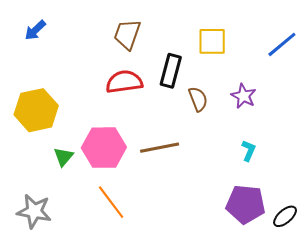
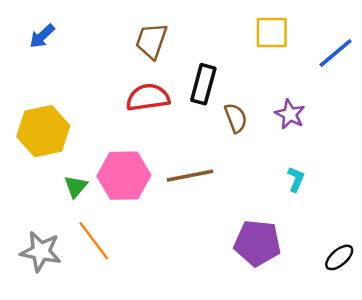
yellow square: (212, 41) -> (272, 32), moved
orange line: (111, 202) -> (94, 241), moved
purple pentagon: (246, 204) -> (257, 243), moved

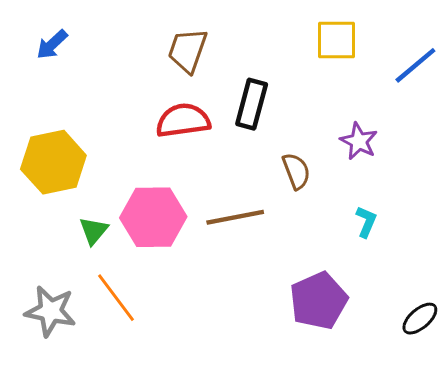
brown semicircle: (236, 118) -> (296, 171), moved
purple pentagon: (257, 243) -> (319, 301), turned -30

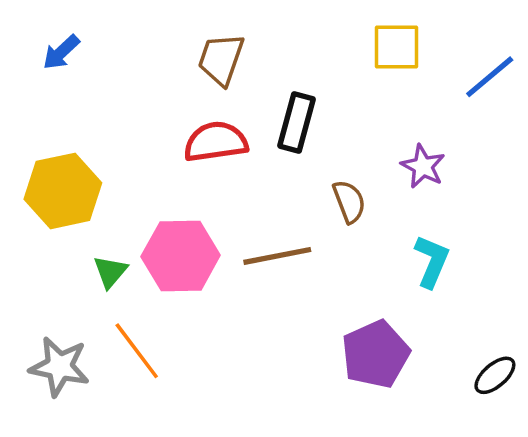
cyan L-shape: (366, 222) -> (432, 261), size x1.4

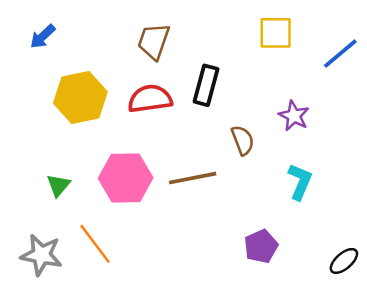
yellow hexagon: (63, 191) -> (80, 97), moved
green triangle: (110, 272) -> (58, 185), moved
purple pentagon: (376, 354) -> (261, 246), size x0.7

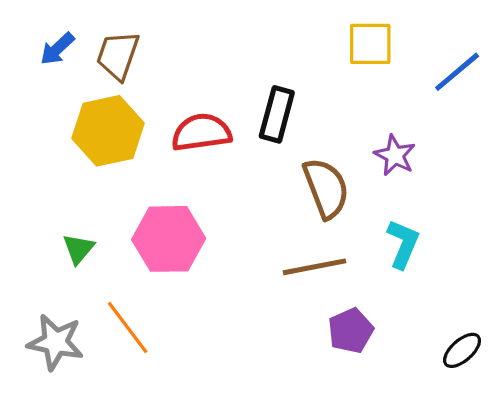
brown trapezoid: (154, 41) -> (118, 55), moved
brown semicircle: (243, 140) -> (326, 188), size x1.5
brown line: (193, 178) -> (315, 267), moved

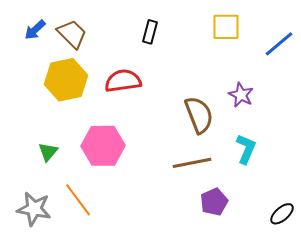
brown trapezoid: (118, 55) -> (72, 34), turned 116
black rectangle: (277, 114) -> (150, 32), moved, size x0.7

